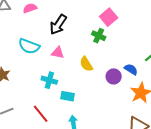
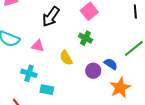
black arrow: (58, 25) -> (51, 17), moved
green cross: (99, 36) -> (85, 38), moved

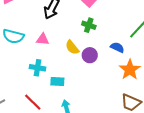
purple circle: (93, 71) -> (90, 55), moved

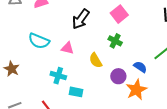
purple circle: (90, 55) -> (118, 76), moved
orange star: (130, 70) -> (136, 90), moved

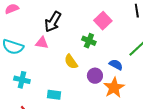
pink square: (119, 14) -> (103, 21), moved
pink triangle: (67, 48) -> (42, 43), moved
cyan cross: (58, 76) -> (22, 80), moved

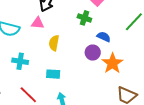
yellow semicircle: (71, 62) -> (54, 43), moved, turned 49
blue semicircle: (116, 65) -> (104, 37), moved

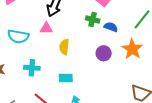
blue semicircle: (104, 37) -> (111, 27), moved
orange star: (112, 63) -> (132, 49), moved

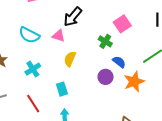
blue semicircle: (111, 27) -> (119, 62), moved
cyan cross: (32, 68) -> (33, 69), turned 35
cyan rectangle: (66, 78) -> (62, 89), turned 56

